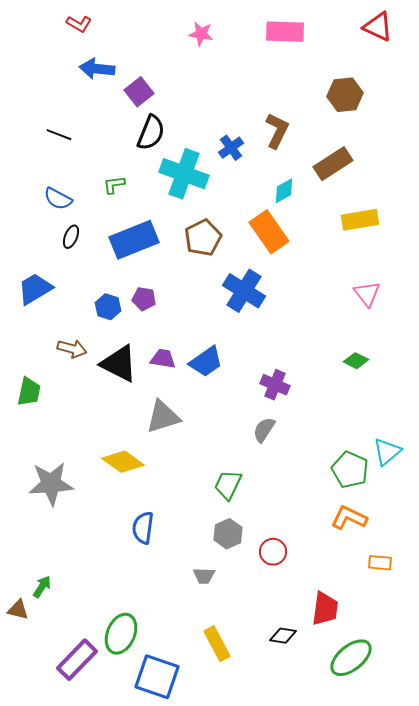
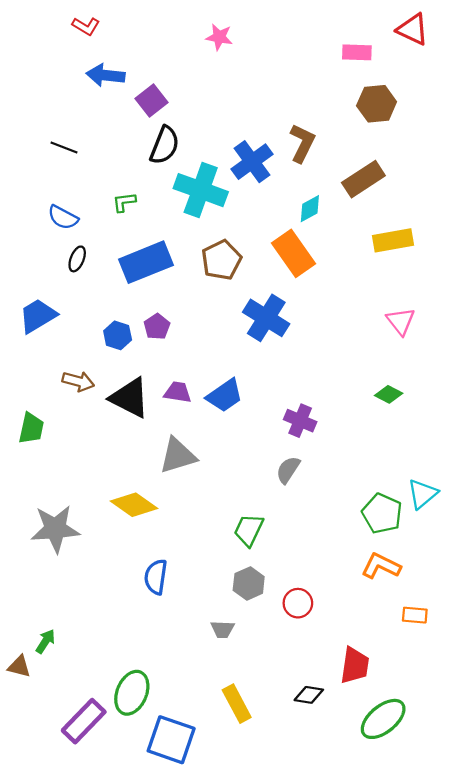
pink rectangle: (285, 32) -> (357, 52), moved, size x0.7
blue cross: (231, 148) -> (252, 162), size x1.5
purple pentagon: (144, 299) -> (157, 327), turned 30

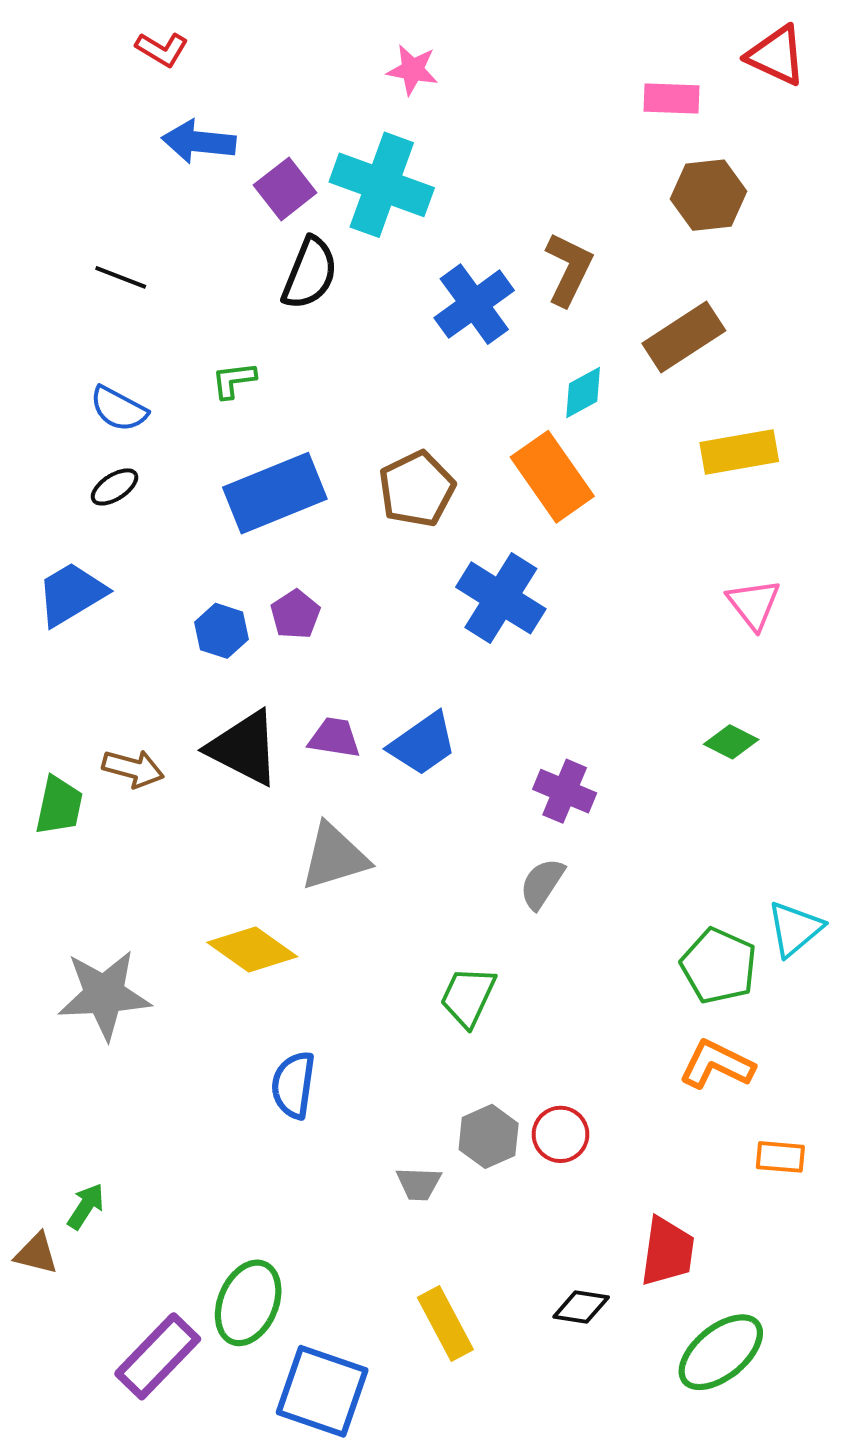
cyan cross: (201, 190) -> (382, 185), moved
black ellipse: (77, 259) -> (115, 487), moved, turned 35
brown arrow: (78, 381) -> (133, 769), moved
gray hexagon: (249, 583) -> (489, 1136), moved

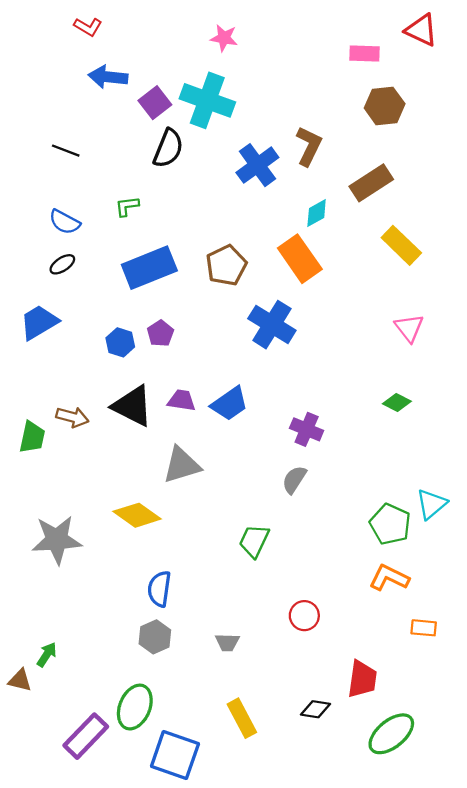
yellow rectangle: (739, 452) -> (401, 245), turned 54
gray hexagon: (489, 1136) -> (155, 637), moved

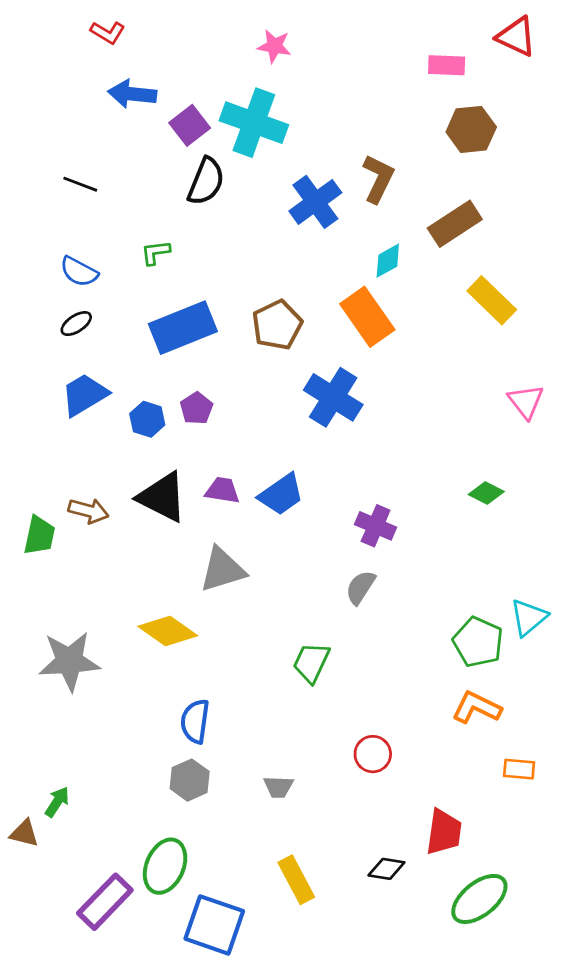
blue trapezoid: (39, 322) -> (84, 395), moved
pink triangle: (409, 328) -> (526, 401), moved

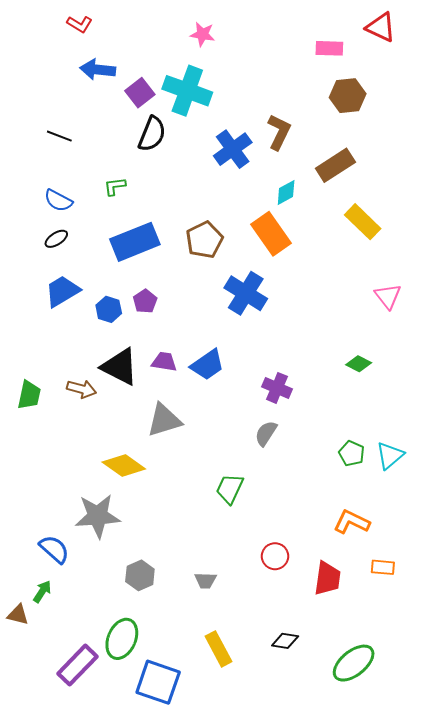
brown arrow: (89, 511) -> (82, 389), moved
green pentagon: (478, 642) -> (352, 453), moved, size x0.7
gray star: (69, 661) -> (98, 516), moved
blue semicircle: (195, 721) -> (54, 549), moved, turned 124
red trapezoid: (444, 832) -> (327, 578), moved

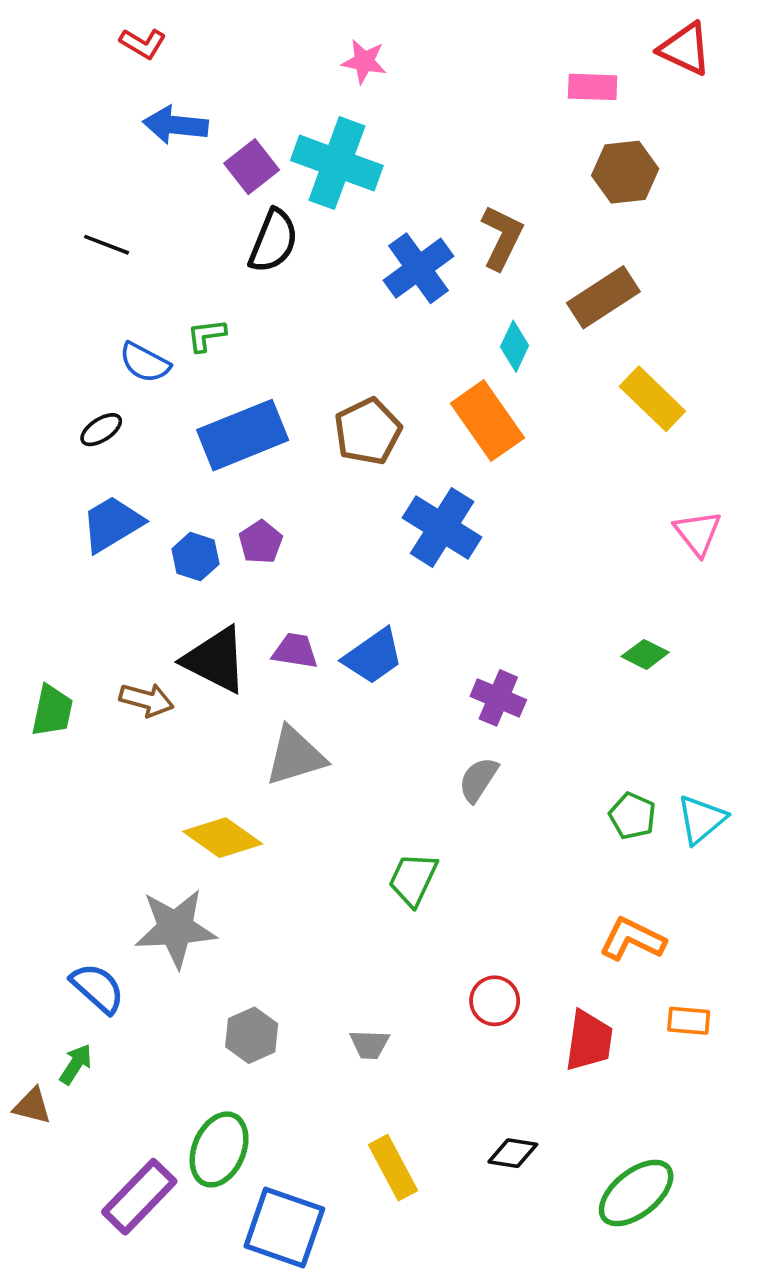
cyan diamond: (286, 192) -> (515, 346), turned -36
blue semicircle: (58, 201) -> (145, 363), moved

